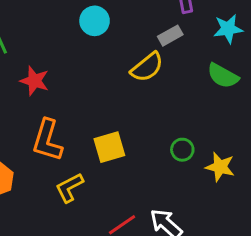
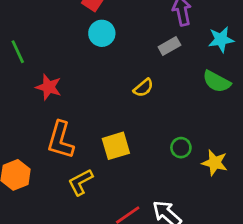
yellow semicircle: (147, 67) -> (143, 88), moved, size x0.7

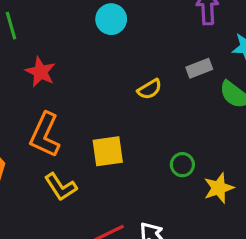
gray rectangle: (169, 46) -> (199, 68), moved
yellow star: (215, 163) -> (219, 188), turned 30
yellow L-shape: (80, 182) -> (61, 187), turned -104

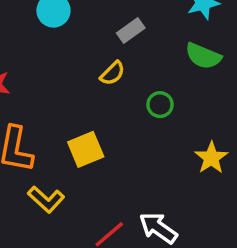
gray rectangle: (199, 68) -> (131, 30), moved
green circle: (182, 165) -> (160, 105), moved

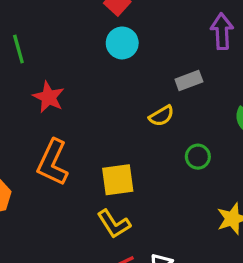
yellow L-shape: (46, 199) -> (114, 224), moved

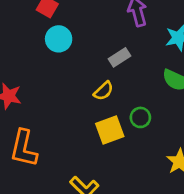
yellow square: (118, 180) -> (110, 130), moved

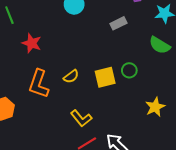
yellow semicircle: (104, 91) -> (71, 76), moved

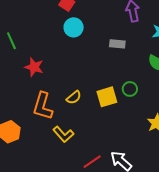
gray rectangle: (118, 23) -> (117, 44), turned 35
yellow L-shape: (81, 118) -> (63, 134), moved

